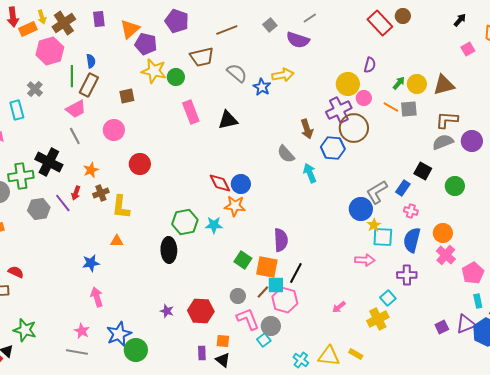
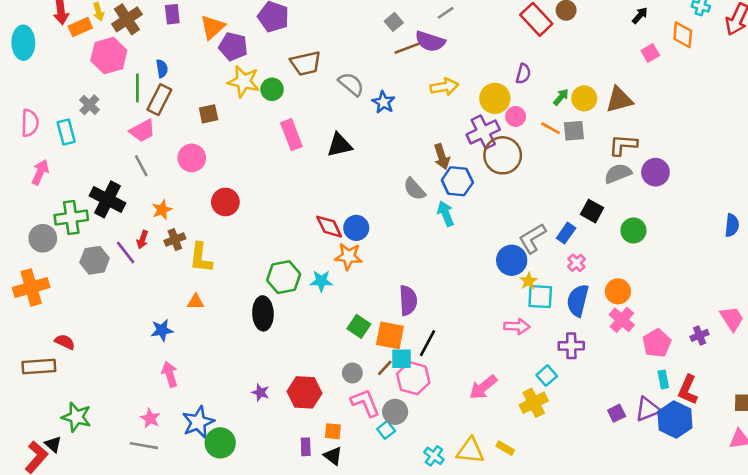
brown line: (227, 30) -> (408, 48), moved
yellow arrow: (283, 75) -> (444, 87), moved
blue hexagon: (333, 148) -> (457, 181), moved
pink cross: (411, 211) -> (576, 263), turned 32
pink arrow: (339, 307) -> (483, 387), size x1.6

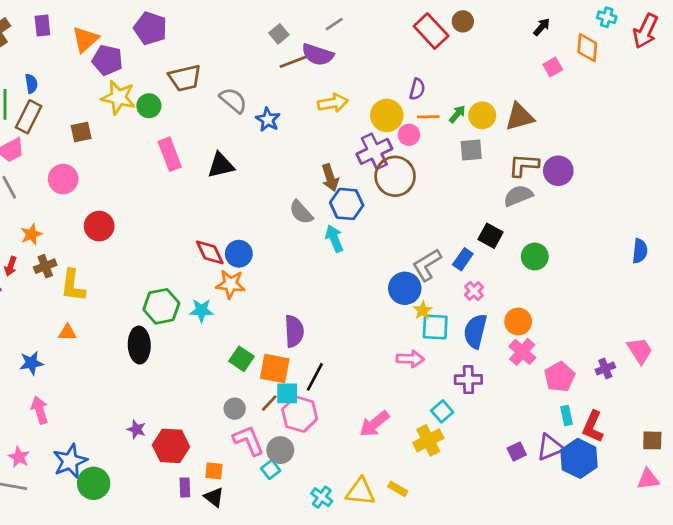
orange line: (551, 128) -> (428, 117), moved, turned -30
purple circle: (655, 172) -> (558, 171), moved
red hexagon: (304, 392) -> (171, 446), moved

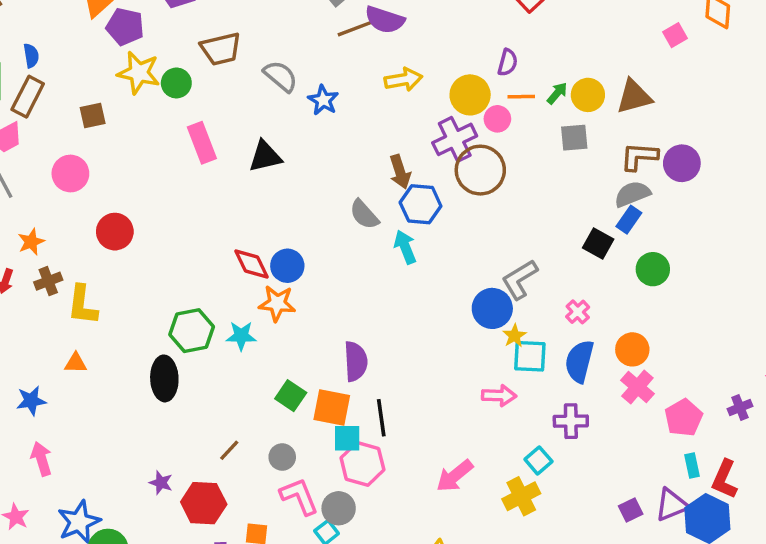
blue rectangle: (463, 259) -> (629, 220), moved
black line: (315, 377) -> (381, 418), turned -36
brown line: (269, 403) -> (229, 450), moved

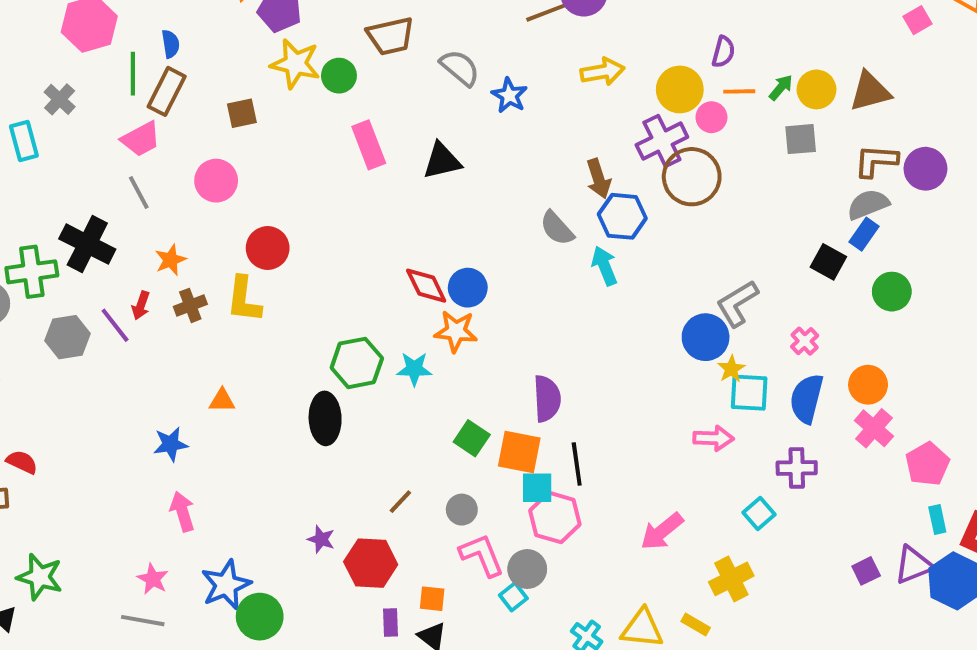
yellow L-shape: (82, 305) -> (244, 300), moved
yellow cross: (521, 496) -> (731, 579), moved

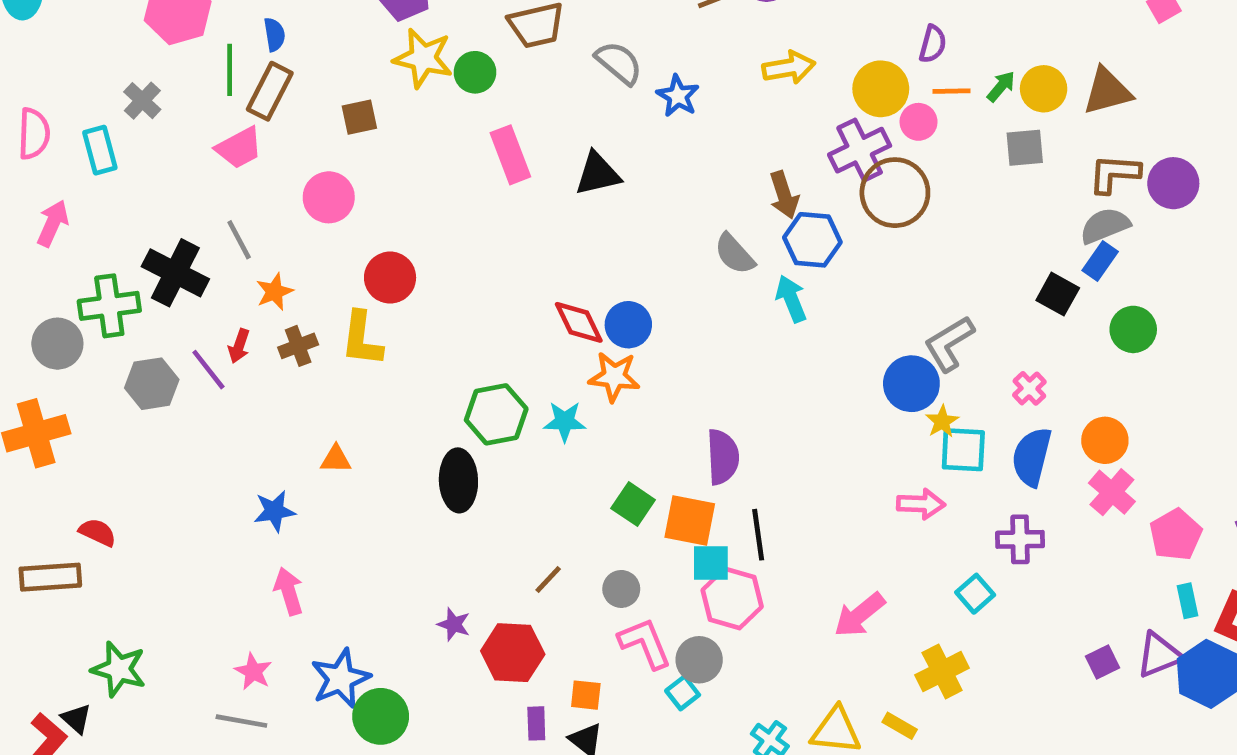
gray line: (139, 193) -> (239, 240), moved

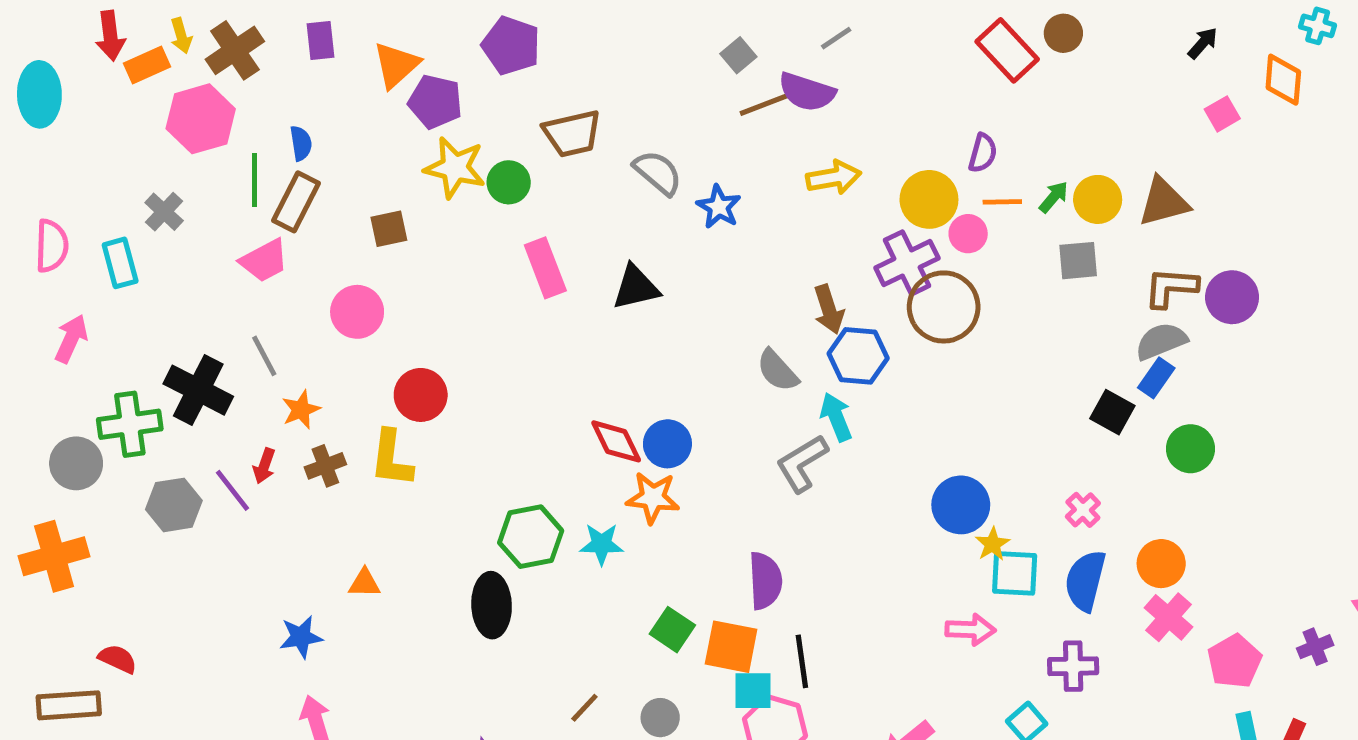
gray L-shape: (949, 344) -> (802, 463), moved

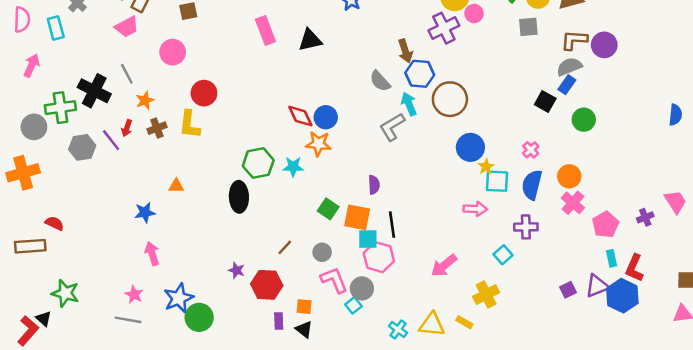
brown circle: (944, 307) -> (450, 99), moved
purple semicircle: (765, 581) -> (374, 185), size x0.7

